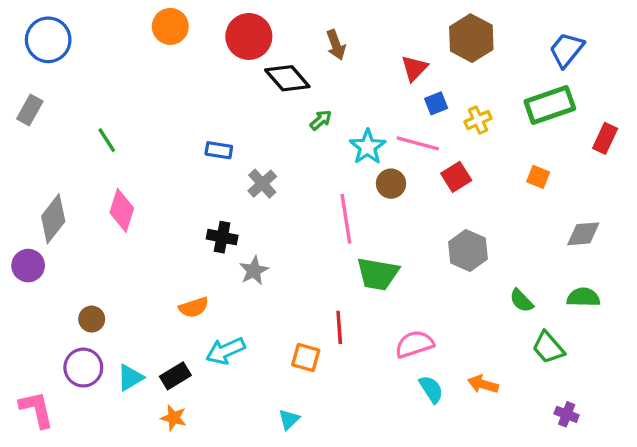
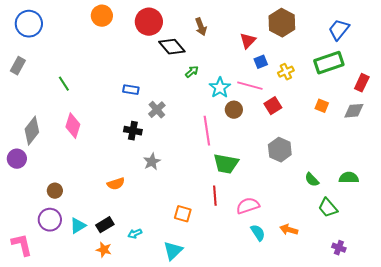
gray diamond: (583, 234) -> (354, 111), moved
black cross: (222, 237) -> (133, 131), moved
red line: (339, 327) -> (215, 196), moved
cyan arrow: (225, 351) -> (135, 234), moved, size x0.6
cyan triangle: (289, 419) -> (173, 251), size x1.5

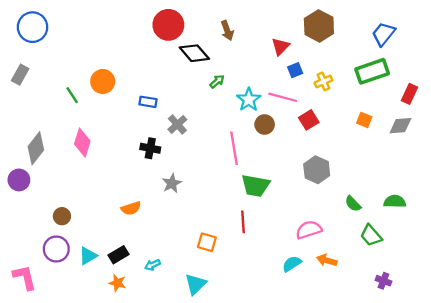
orange circle: (102, 16) -> (103, 81), moved
pink semicircle: (248, 206) -> (309, 230), moved
cyan semicircle: (258, 233) -> (292, 264), turned -90

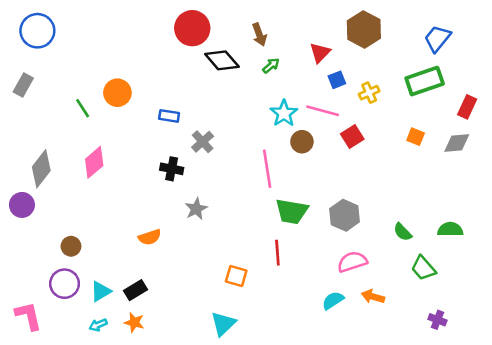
green arrow: (217, 81) -> (271, 66), moved
pink diamond: (82, 143) -> (94, 162), turned 32
gray hexagon: (317, 170) -> (345, 215), moved
cyan arrow: (153, 265) -> (98, 325), moved

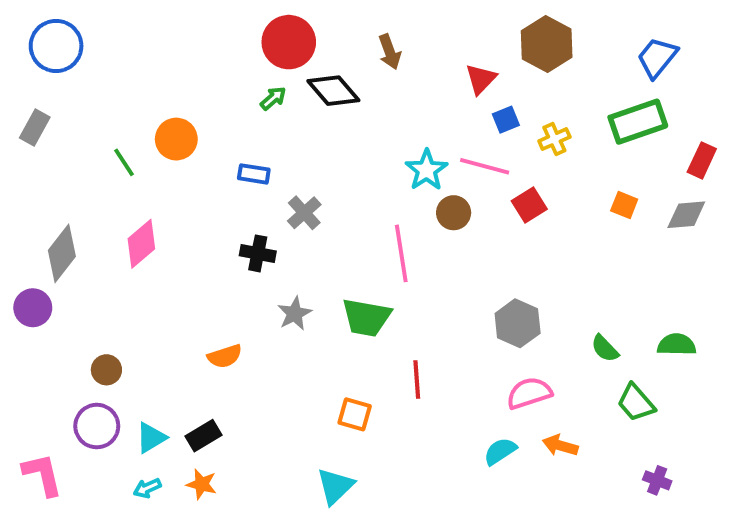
green arrow: (271, 66) -> (273, 98), moved
green trapezoid: (292, 211) -> (366, 317), moved

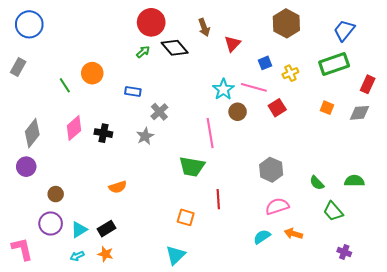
red triangle: (481, 79) -> (232, 44), moved
black cross: (258, 253) -> (103, 133), moved
purple circle: (33, 308) -> (26, 167), moved
gray star: (295, 314) -> (145, 136), moved

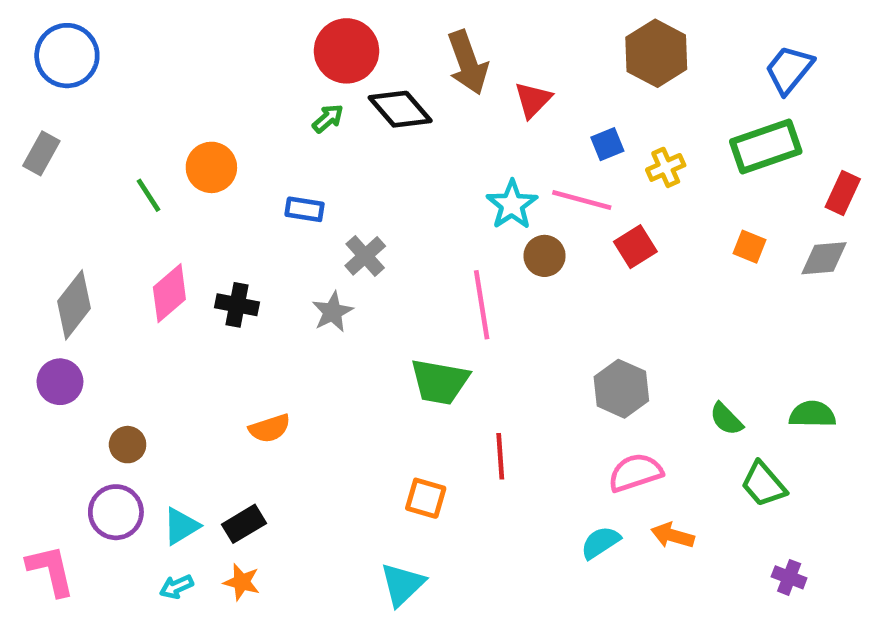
brown arrow: (204, 27) -> (468, 63), size x1.5

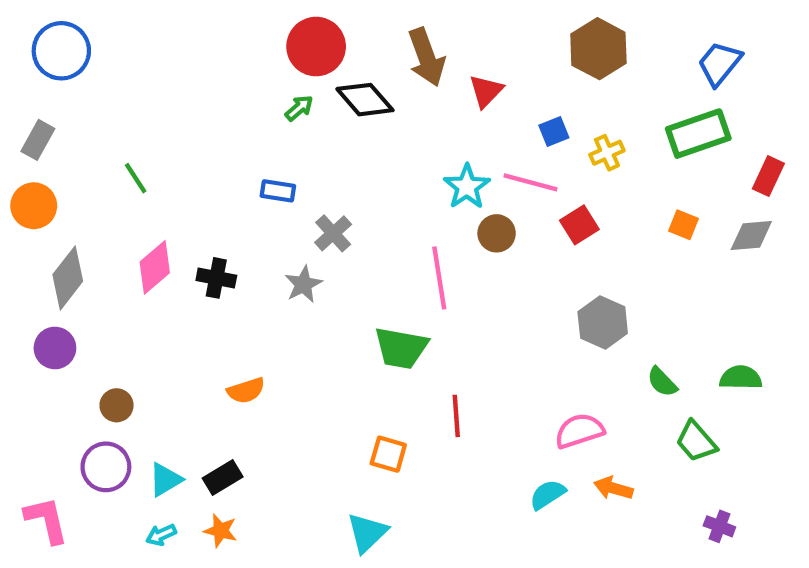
orange circle: (211, 167) -> (34, 206), moved
gray hexagon: (621, 389) -> (603, 323), moved

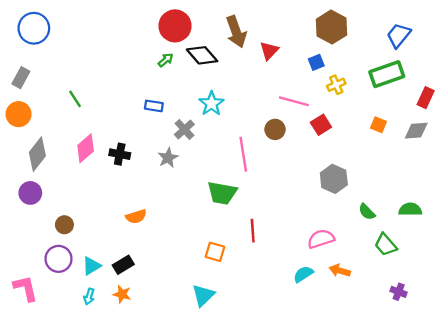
blue square: (554, 131) -> (316, 62), moved
cyan star: (467, 187) -> (211, 104), moved
cyan arrow: (161, 535) -> (89, 297), turned -49

